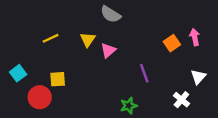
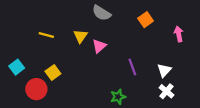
yellow line: (50, 38) -> (46, 35), turned 40
orange square: (172, 43) -> (146, 20), moved
white triangle: (198, 77) -> (164, 70), moved
yellow square: (58, 79) -> (53, 73), turned -32

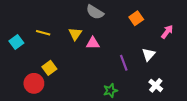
pink arrow: (179, 34) -> (167, 32), turned 48
pink triangle: (99, 46) -> (93, 43), turned 40
cyan square: (17, 67) -> (16, 42), moved
white triangle: (164, 70) -> (149, 54), moved

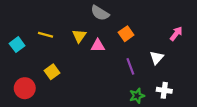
orange square: (136, 18) -> (126, 34), moved
red circle: (34, 83) -> (25, 88), moved
white cross: (156, 85) -> (164, 90), turned -32
green star: (110, 91) -> (137, 96), moved

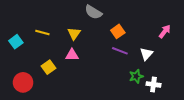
pink triangle: (98, 46) -> (72, 55), moved
purple line: (130, 66) -> (120, 51), moved, turned -49
green star: (137, 96) -> (136, 76), moved

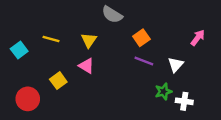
pink triangle: (72, 55) -> (86, 66), turned 32

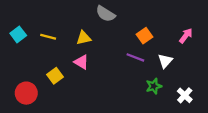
orange square: (141, 38) -> (145, 36), moved
yellow triangle: (89, 40) -> (84, 38), turned 42
cyan square: (19, 50) -> (18, 34), moved
white cross: (184, 101) -> (185, 95), moved, turned 35

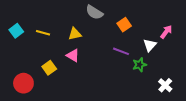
orange square: (145, 36) -> (124, 25), moved
white triangle: (165, 61) -> (150, 45), moved
green star: (154, 86) -> (140, 65), moved

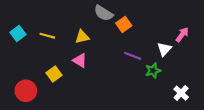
orange square: (124, 25) -> (124, 24), moved

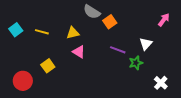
pink arrow: (182, 35) -> (164, 20), moved
pink triangle: (80, 60) -> (79, 52), moved

